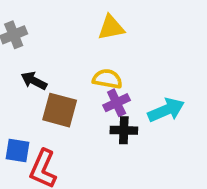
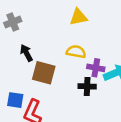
black arrow: (34, 81) -> (26, 53), turned 35
purple cross: (117, 103) -> (96, 68), moved, turned 35

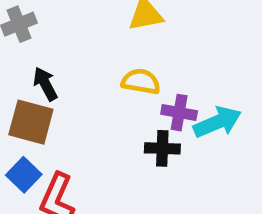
brown square: (44, 73) -> (31, 122), moved
blue square: (15, 100) -> (24, 175), turned 35

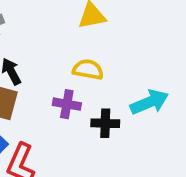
purple cross: (179, 113) -> (67, 104), moved

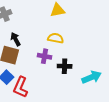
cyan arrow: (149, 102) -> (92, 77), moved

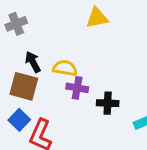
yellow semicircle: (56, 38) -> (65, 68), moved

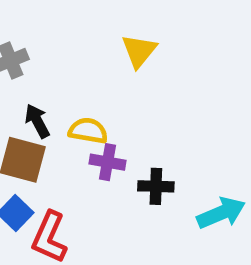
yellow triangle: (97, 18) -> (139, 51), turned -40

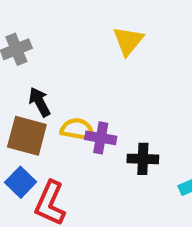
yellow semicircle: (88, 131) -> (78, 129), moved

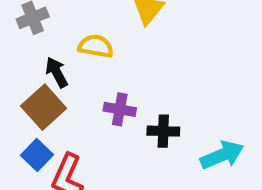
yellow semicircle: (78, 129) -> (96, 46), moved
brown square: (27, 136) -> (44, 107), turned 33

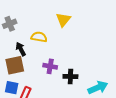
brown square: (44, 107) -> (15, 65), turned 30
blue square: (37, 155) -> (12, 88), turned -32

